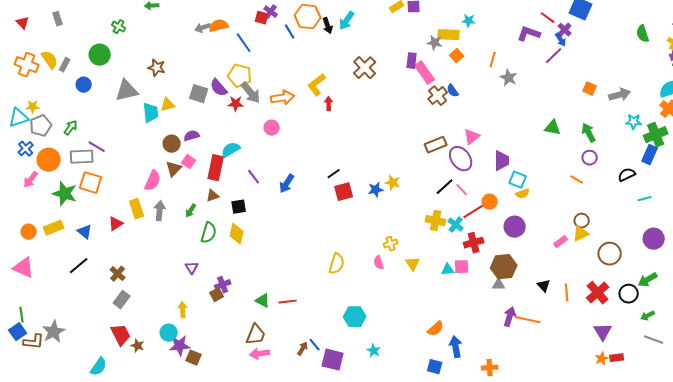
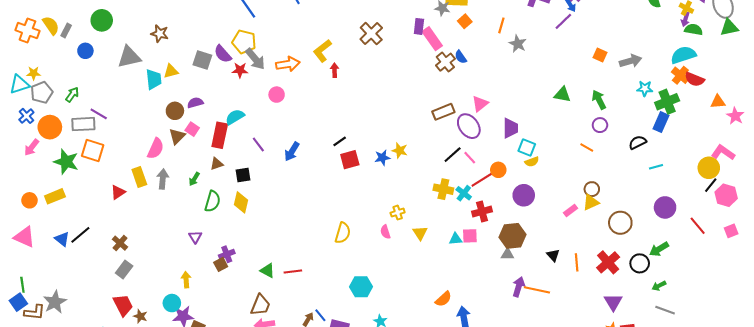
blue triangle: (85, 232) -> (62, 239), moved

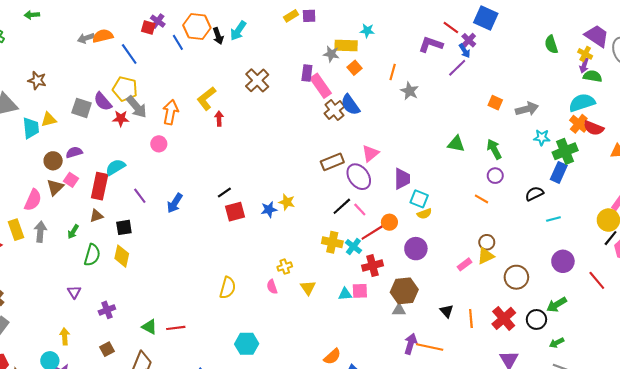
blue semicircle: (461, 57) -> (350, 105), size x1.5
orange arrow: (288, 64) -> (170, 112), turned -70
brown square: (221, 264) -> (107, 349), moved

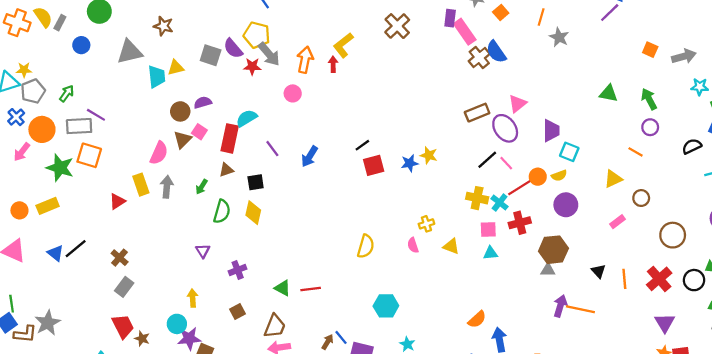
red arrow: (219, 118) -> (333, 64), moved
yellow semicircle: (424, 214) -> (559, 176), moved
yellow triangle: (486, 256) -> (613, 179), moved
yellow triangle: (308, 288) -> (451, 246), turned -35
pink square: (360, 291) -> (488, 229), moved

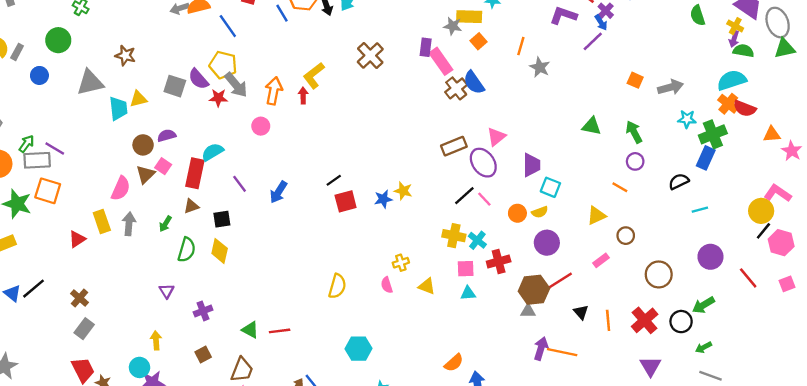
green arrow: (67, 93) -> (26, 144), moved
red line: (521, 187) -> (559, 282), moved

